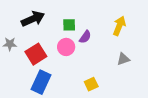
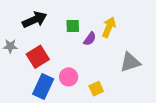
yellow arrow: (119, 26) -> (109, 27), moved
pink circle: (66, 47) -> (69, 77), moved
gray triangle: (123, 59) -> (130, 62), size x1.5

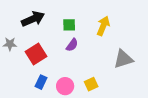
purple semicircle: (90, 39) -> (72, 45), moved
pink circle: (69, 77) -> (65, 86), moved
blue rectangle: (43, 86) -> (41, 82), size x0.6

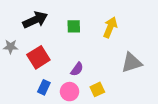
purple semicircle: (72, 45) -> (77, 69), moved

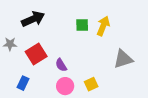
green square: (74, 26) -> (82, 25), moved
purple semicircle: (77, 69) -> (61, 65), moved, turned 112
blue rectangle: (44, 87) -> (23, 83), moved

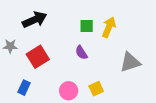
purple semicircle: (61, 65) -> (81, 53), moved

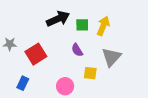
black arrow: (35, 20) -> (58, 19), moved
gray triangle: (130, 62) -> (111, 57), moved, turned -30
yellow square: (96, 89) -> (90, 73), moved, turned 32

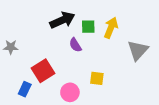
purple semicircle: (77, 50) -> (75, 45), moved
red square: (36, 54) -> (43, 71), moved
gray triangle: (111, 57) -> (138, 50), moved

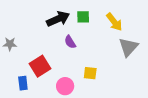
green square: (88, 27) -> (83, 17), moved
yellow arrow: (111, 28) -> (114, 22), moved, turned 120
blue rectangle: (25, 89) -> (23, 83), turned -32

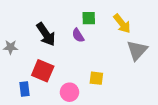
black arrow: (58, 19) -> (46, 34), moved, turned 80
purple semicircle: (70, 42) -> (78, 35), moved
red square: (40, 66) -> (43, 71), turned -35

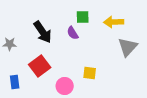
yellow arrow: (122, 24) -> (114, 22), turned 126
red square: (43, 71) -> (40, 66), turned 30
blue rectangle: (24, 89) -> (15, 82), moved

